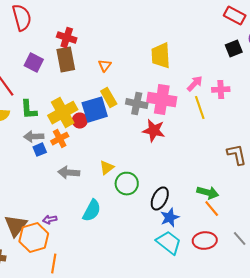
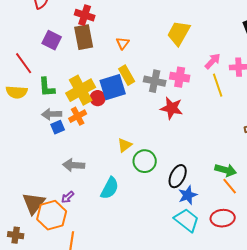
yellow trapezoid: (161, 56) -> (179, 33), turned 32
pink cross: (162, 100) -> (180, 77), size x0.7
gray arrow: (69, 173) -> (74, 165), moved
purple arrow: (50, 220) -> (68, 197), turned -32

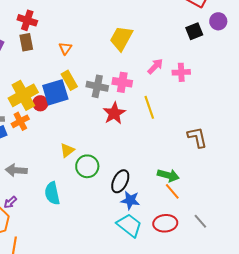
brown rectangle: (84, 37) -> (26, 42), size x0.7
yellow line: (218, 85) -> (149, 107), moved
red star: (172, 108) -> (114, 113), turned 30
cyan semicircle: (110, 188) -> (52, 193), turned 140
blue star: (188, 195) -> (130, 200), turned 30

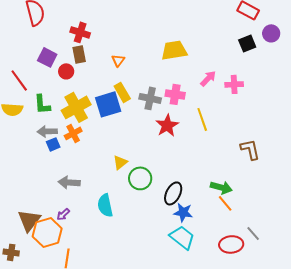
yellow trapezoid: (121, 38) -> (174, 50), turned 52
red circle: (40, 103) -> (66, 71), moved
red ellipse: (165, 223) -> (231, 244), moved

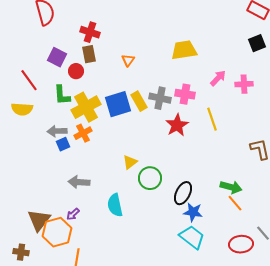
yellow rectangle: (122, 92) -> (139, 101), moved
green L-shape: (42, 104) -> (62, 95), moved

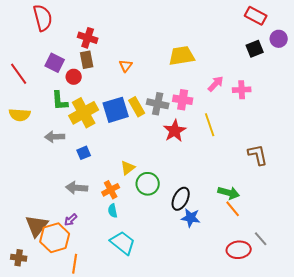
red line: (29, 80) -> (19, 74), moved
orange cross: (83, 133) -> (111, 190), moved
blue square: (63, 144) -> (84, 153), moved
cyan semicircle: (115, 205) -> (113, 211), size x0.6
cyan trapezoid: (192, 237) -> (123, 243), moved

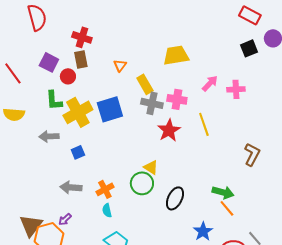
yellow rectangle: (137, 107) -> (145, 84), moved
brown L-shape: (258, 155) -> (252, 154), turned 40
yellow triangle: (128, 168) -> (151, 167), moved, turned -49
blue star: (191, 218) -> (203, 231), moved, turned 30

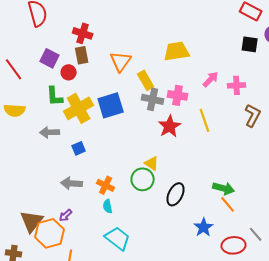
black square: (249, 48) -> (250, 44), turned 30
orange triangle: (120, 65) -> (121, 61), size x1.6
brown L-shape: (252, 154) -> (253, 115), moved
orange cross: (105, 189) -> (106, 185), turned -36

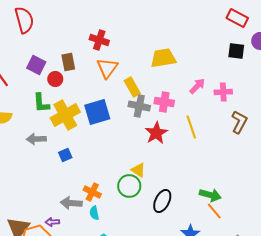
red cross: (83, 33) -> (99, 40), moved
gray arrow: (72, 183) -> (71, 203), moved
purple arrow: (66, 215) -> (52, 222), turned 40

